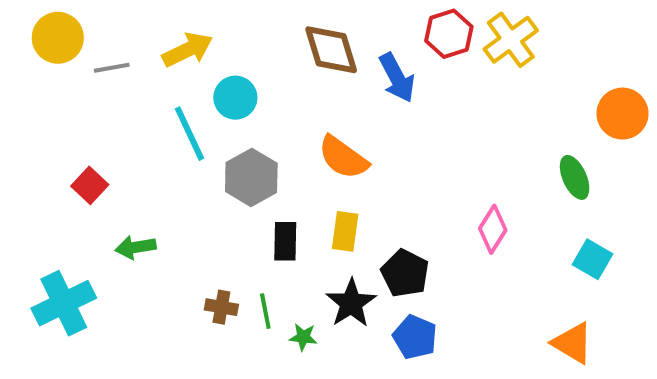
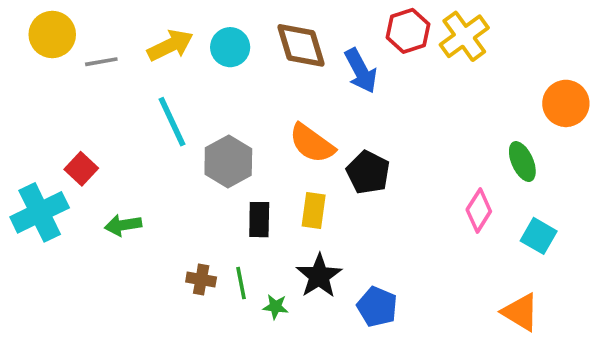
cyan circle: (235, 98) -> (230, 47), moved
pink diamond: (493, 229) -> (479, 211), moved
black pentagon: (405, 273) -> (368, 172), moved
cyan cross: (64, 303) -> (40, 212), moved

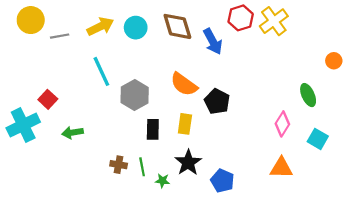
orange circle: (566, 103) -> (334, 61), size x0.6
orange triangle: (521, 312) -> (281, 168), moved, turned -30

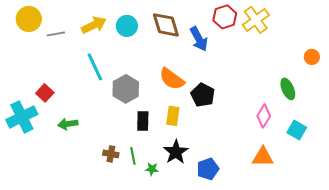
blue pentagon: (222, 181) -> (208, 169), turned 30

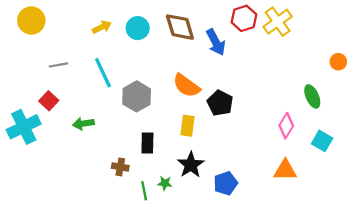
yellow arrow: (94, 25) -> (102, 27), size x0.7
gray line: (56, 34) -> (58, 65), moved
black rectangle: (143, 121) -> (147, 143), moved
green arrow: (68, 124) -> (83, 124), moved
green line: (133, 156) -> (144, 191), moved

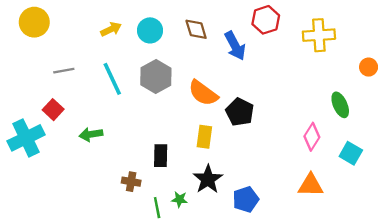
yellow cross: (278, 22) -> (319, 35), moved, turned 32
brown diamond: (180, 27) -> (196, 29), size x0.7
gray hexagon: (137, 96) -> (156, 77), moved

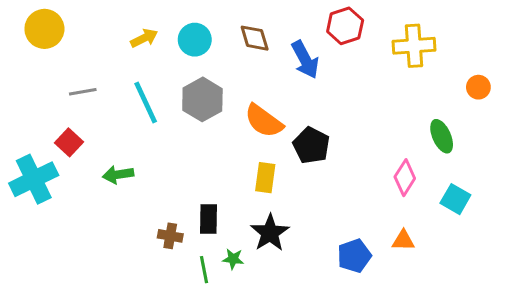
black rectangle: (161, 156) -> (209, 219), moved
orange triangle: (311, 185) -> (403, 240), size x0.7
blue pentagon: (246, 199) -> (354, 256), moved

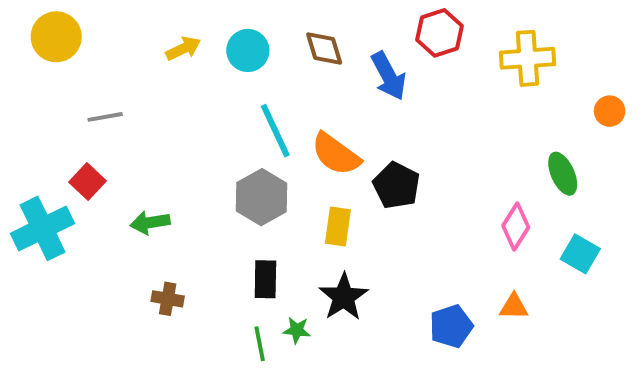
gray hexagon: (202, 99) -> (262, 197), moved
cyan line: (146, 102) -> (275, 131), moved
brown cross: (170, 236) -> (168, 299), moved

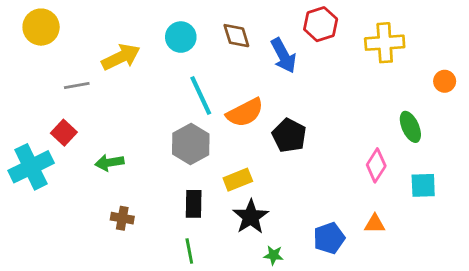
yellow arrow: (183, 49) -> (121, 57), moved, size x1.5
orange semicircle: (336, 154) -> (245, 113), turned -63
yellow rectangle: (338, 226) -> (238, 180), moved, turned 60
cyan square: (580, 254) -> (423, 185), turned -32
green star: (297, 330) -> (273, 255), moved

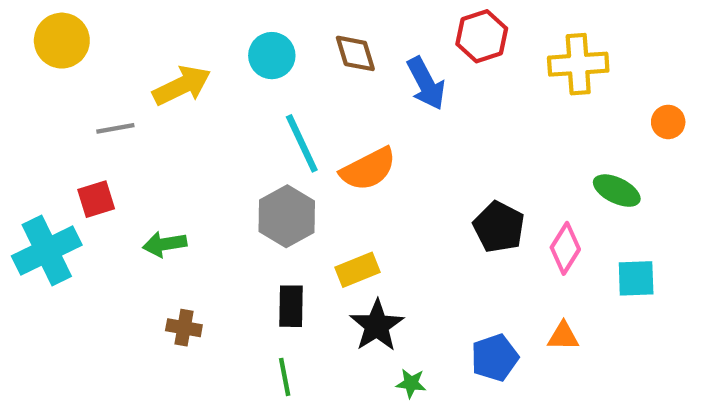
green ellipse: (410, 127) -> (617, 191), turned -40
red square: (64, 133) -> (96, 199), turned 30
black pentagon: (289, 135) -> (499, 227), moved

